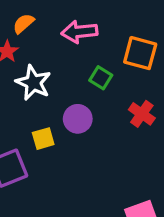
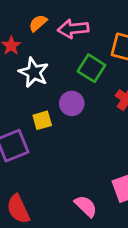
orange semicircle: (23, 23) -> (38, 23), moved
green square: (101, 78) -> (91, 68), size x1.4

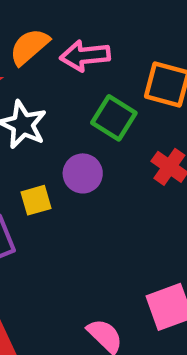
orange semicircle: (38, 23) -> (29, 47), size x1.4

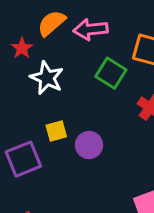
purple circle: (83, 173) -> (89, 145), moved

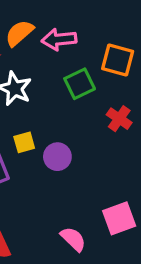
green square: (111, 73) -> (80, 84), turned 32

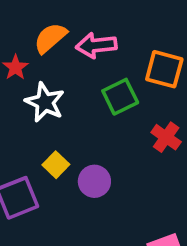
yellow square: (24, 142) -> (56, 165), turned -30

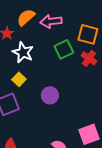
red cross: (166, 137) -> (89, 58), moved
yellow square: (56, 165) -> (19, 79), moved

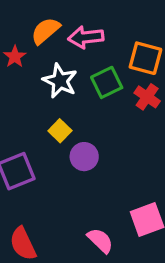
white star: (23, 52) -> (60, 81), moved
yellow square: (19, 79) -> (60, 131), moved

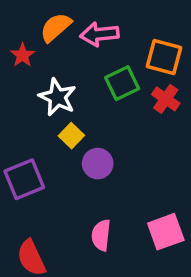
white star: (60, 81) -> (57, 97), moved
pink semicircle: (100, 240) -> (101, 235), moved, turned -128

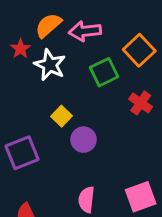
orange square: (164, 57) -> (139, 50), turned 32
white star: (57, 97) -> (50, 65), moved
red cross: (166, 99) -> (141, 103), moved

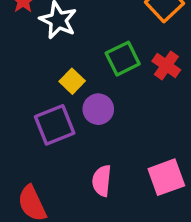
green square: (104, 72) -> (123, 59), moved
purple square: (22, 153) -> (55, 125), moved

